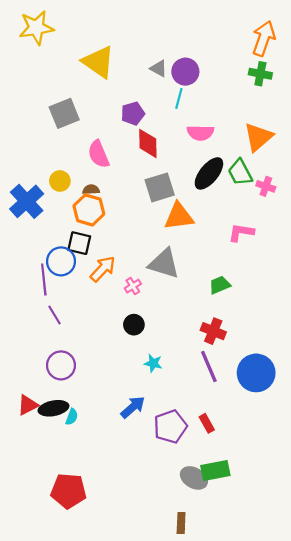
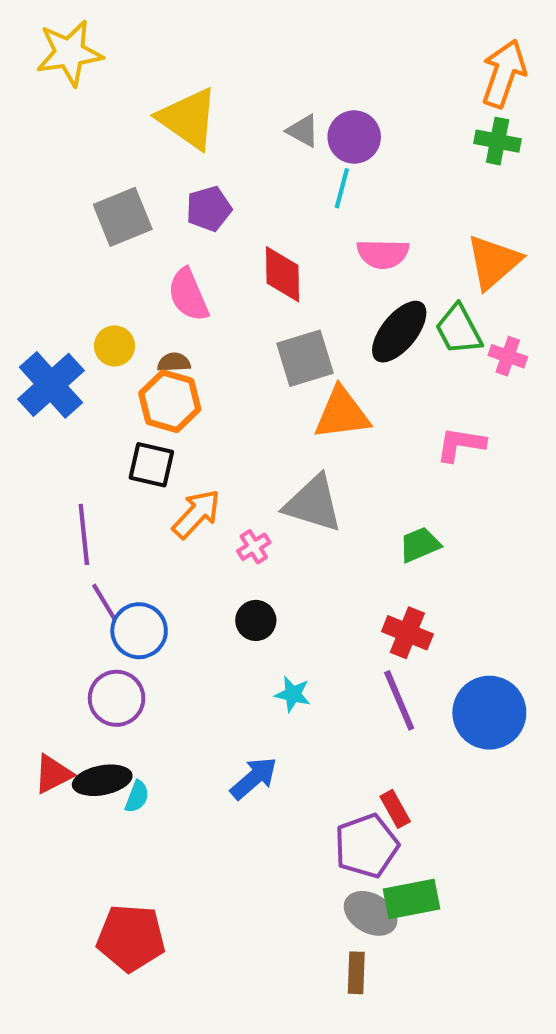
purple pentagon: (133, 113) -> (209, 209), moved
blue circle: (61, 261) -> (139, 631), moved
purple pentagon: (170, 427) -> (366, 846), moved
brown rectangle: (181, 523) -> (356, 973), moved

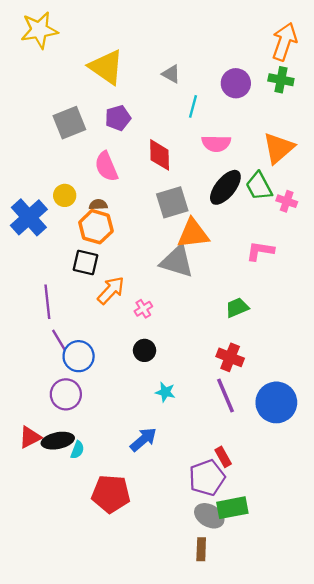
purple circle: (354, 137) -> (236, 83), moved
gray triangle: (313, 504) -> (177, 261), moved
red pentagon: (131, 938) -> (111, 494), moved

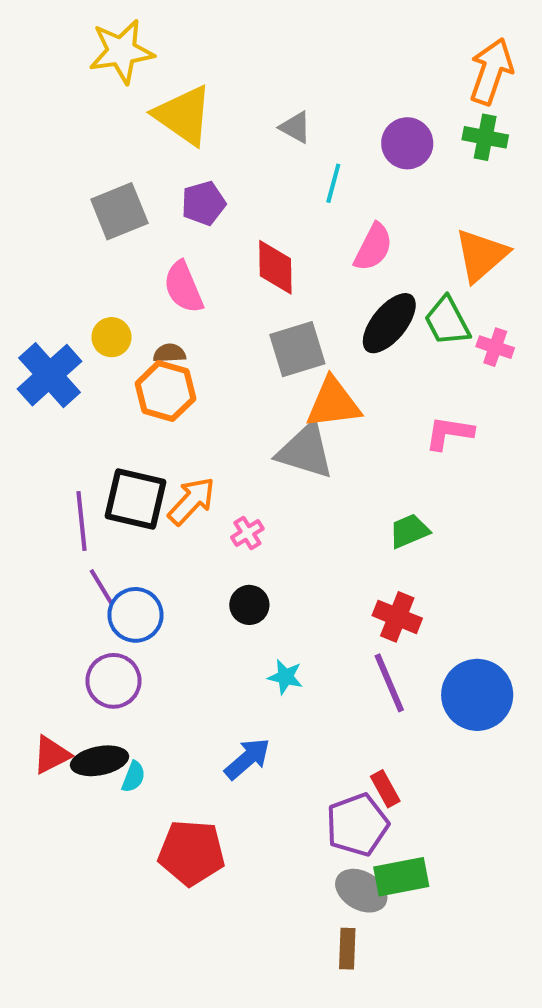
yellow star: (39, 30) -> (121, 51), moved
pink semicircle: (216, 143) -> (373, 247), turned -64
black square: (86, 263) -> (135, 499), moved, size x1.4

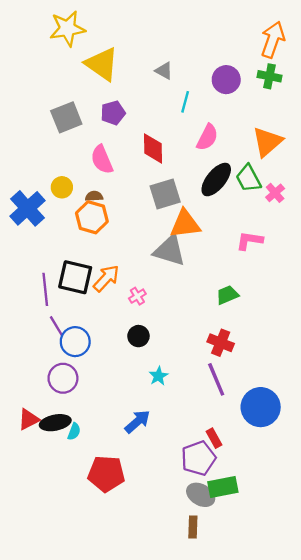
pink cross: (495, 347) -> (275, 193), turned 30
cyan star: (285, 677) -> (158, 376), turned 30
blue circle: (477, 695) -> (261, 407), moved

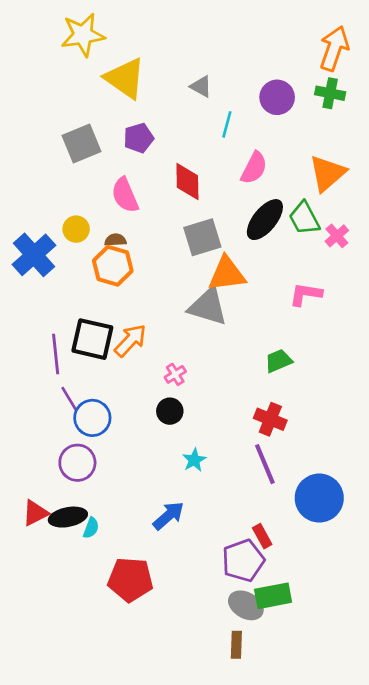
pink cross: (137, 296) -> (175, 374), moved

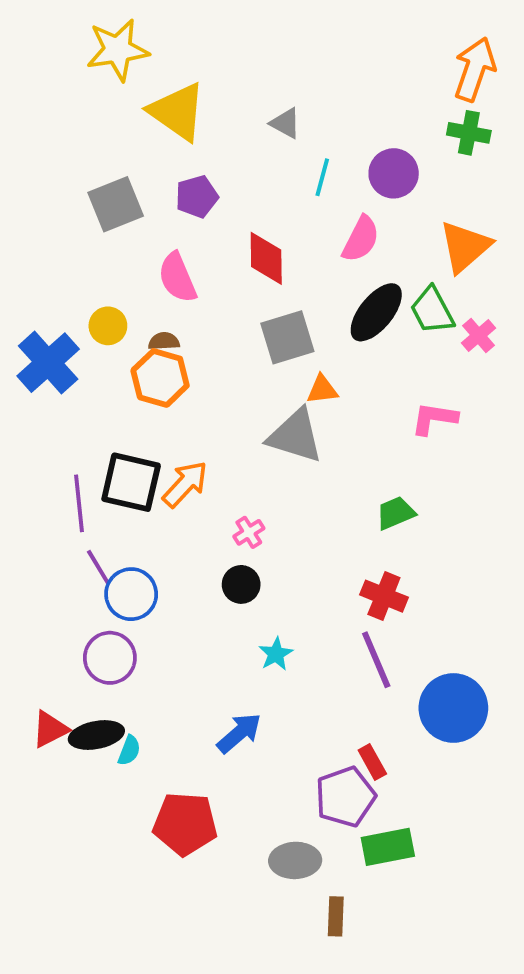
purple circle: (277, 97) -> (394, 173), moved
orange triangle: (227, 274) -> (322, 390), size x0.6
gray ellipse: (246, 605) -> (295, 860), moved, turned -32

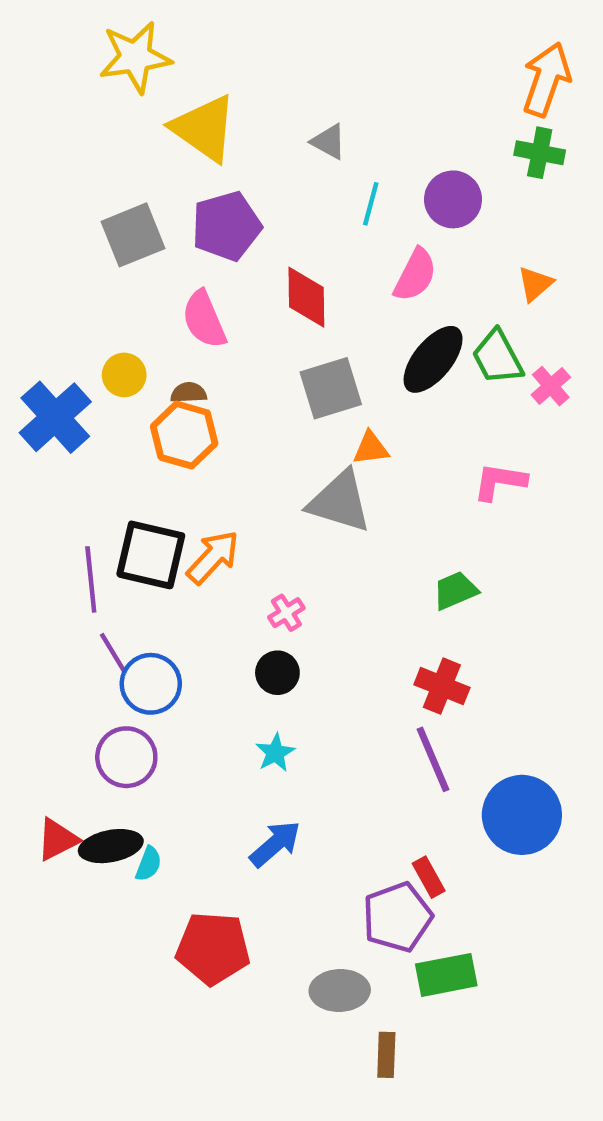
purple pentagon: (197, 197) -> (226, 226), size x1.4
orange triangle: (465, 247) -> (535, 284), size x0.6
cyan star: (276, 654) -> (275, 753), moved

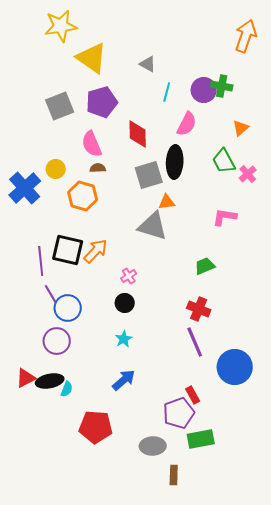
green cross: (540, 153) -> (222, 86), moved
black ellipse: (433, 359) -> (175, 162), moved, turned -36
brown semicircle: (189, 393) -> (98, 168), moved

